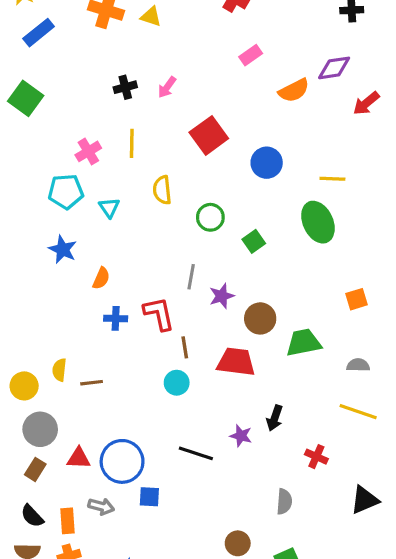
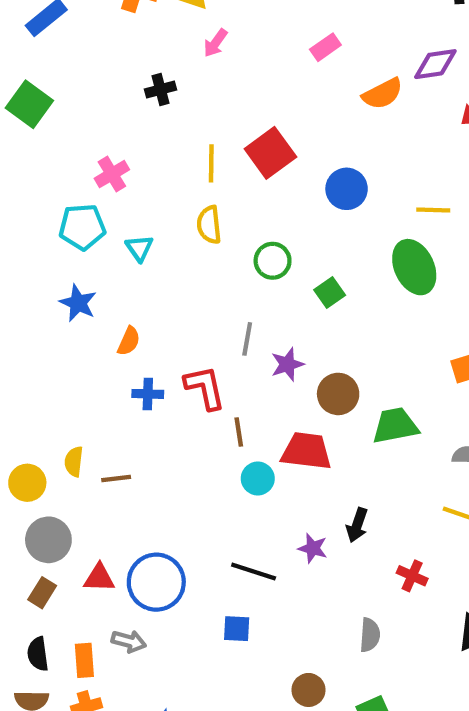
pink arrow: (167, 87) -> (215, 43), moved
yellow line: (132, 143) -> (211, 163), moved
cyan circle: (177, 383) -> (258, 479), moved
blue square: (149, 497) -> (237, 629), moved
black semicircle: (32, 516) -> (38, 654), turned 35

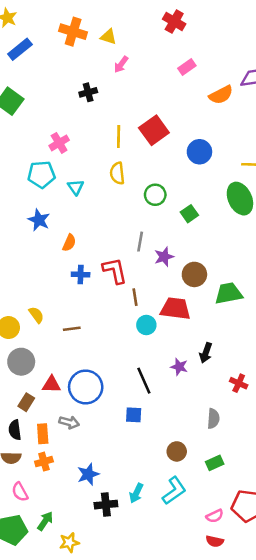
yellow semicircle: (74, 462) -> (36, 315), turned 138
brown line: (116, 479) -> (72, 329), moved
black line: (254, 572) -> (144, 381), turned 48
brown rectangle: (42, 593) -> (26, 402), moved

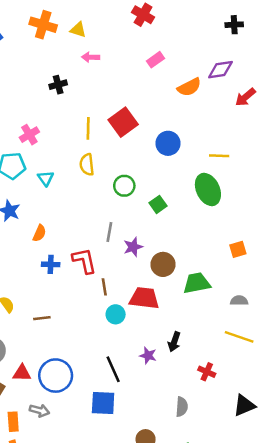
pink arrow: (121, 64) -> (91, 57), turned 56
blue square: (134, 415) -> (103, 403), size x1.5

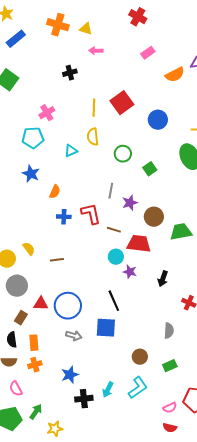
cyan triangle: (46, 178) -> (71, 151), moved, turned 40
brown line: (104, 287) -> (114, 230), moved, turned -64
purple star: (148, 356) -> (130, 272), moved
gray arrow: (39, 410) -> (74, 336), moved

